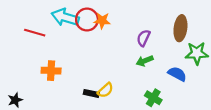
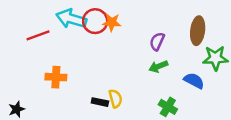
red line: (35, 33) -> (38, 35), turned -36
yellow semicircle: (105, 90) -> (115, 99), turned -63

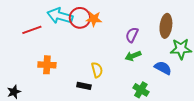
yellow semicircle: (115, 99) -> (97, 70), moved

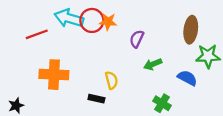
purple semicircle: (132, 35) -> (137, 39), moved
orange cross: (47, 65) -> (54, 75), size x1.4

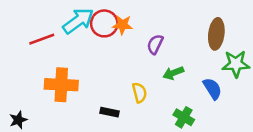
cyan arrow: (69, 18) -> (78, 21), turned 128
blue semicircle: (187, 78) -> (212, 89), turned 30
yellow semicircle: (111, 80) -> (139, 93), moved

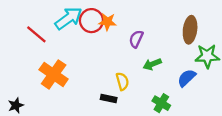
red line: (42, 39) -> (36, 34), turned 60
orange cross: (61, 85) -> (54, 74), turned 32
blue semicircle: (212, 89) -> (187, 78), turned -102
black rectangle: (109, 112) -> (109, 99), moved

